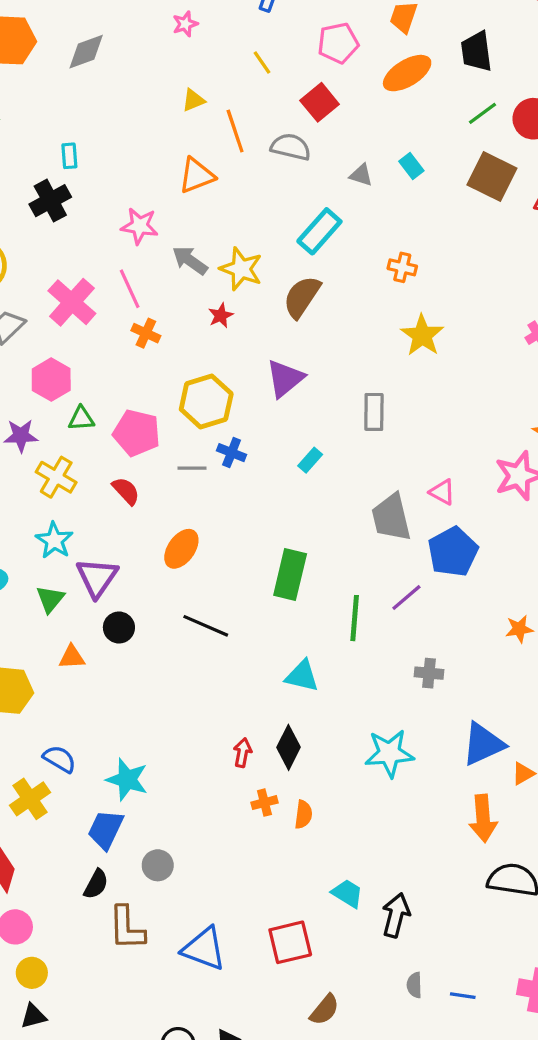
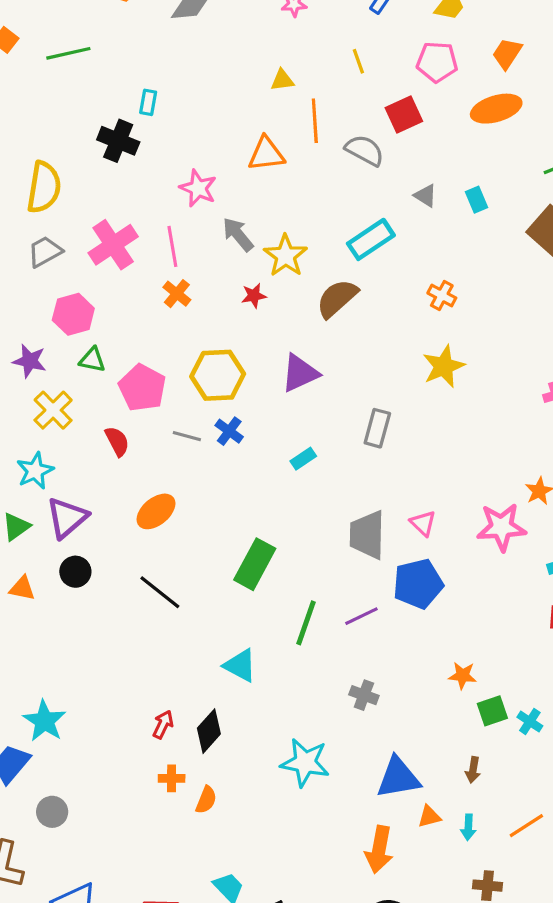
black cross: (50, 201) -> (118, 141), turned 36

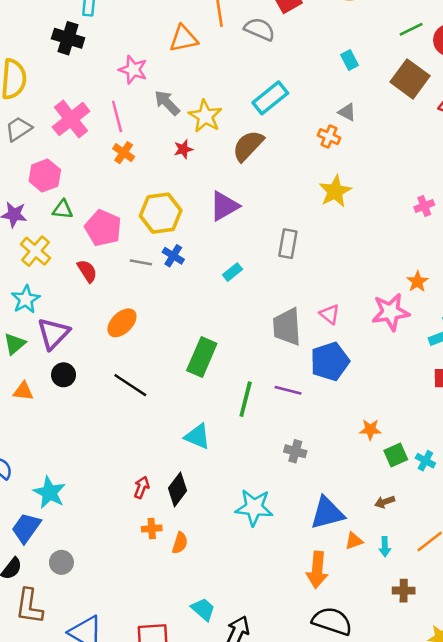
gray triangle: (426, 196) -> (347, 112), moved
purple line: (361, 616) -> (288, 390), turned 45
brown arrow: (473, 770) -> (385, 502), turned 66

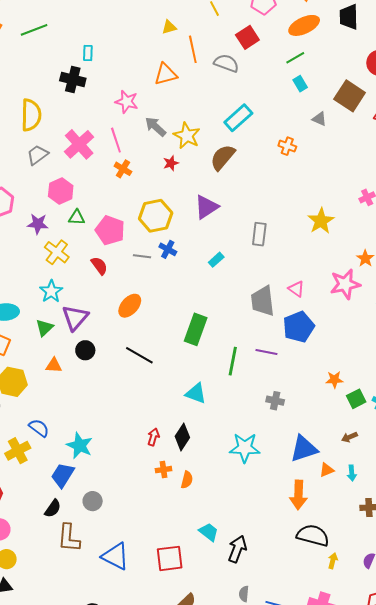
green line: (411, 29) -> (295, 58), moved
gray triangle: (347, 112) -> (319, 119), moved
yellow star: (335, 191) -> (321, 221), moved

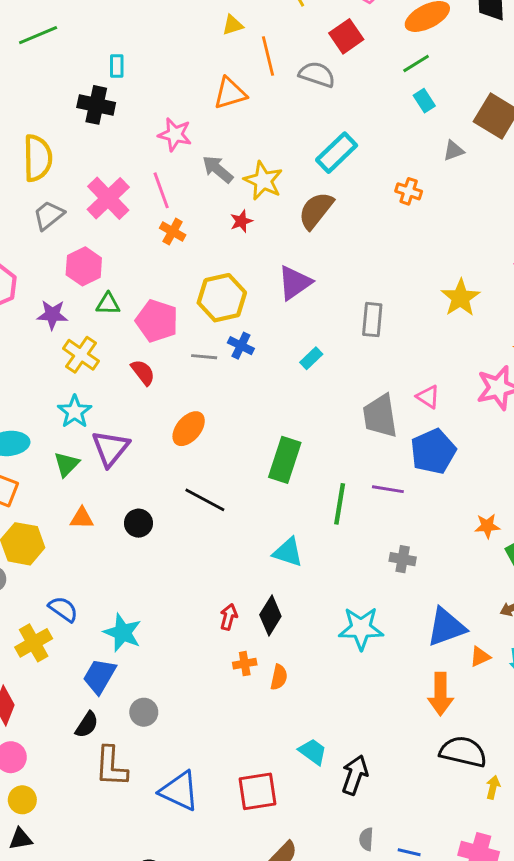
gray triangle: (319, 119) -> (454, 151), turned -42
black circle: (85, 350) -> (138, 523), moved

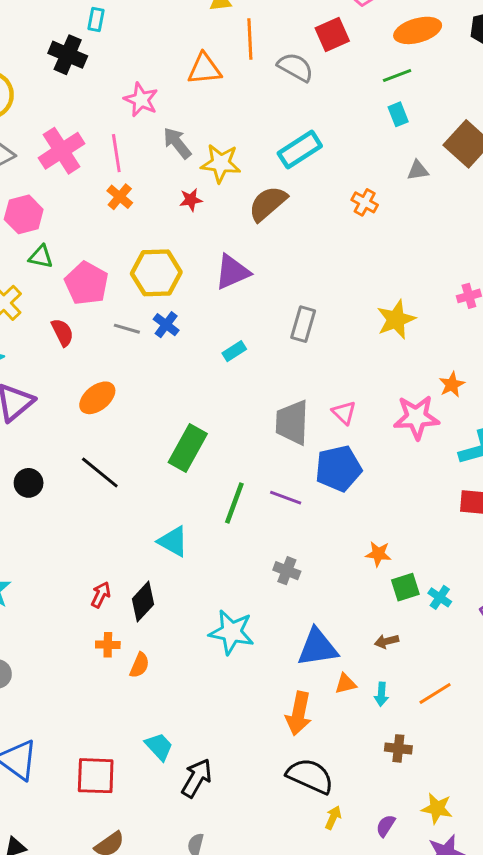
yellow star: (263, 181) -> (221, 163), turned -30

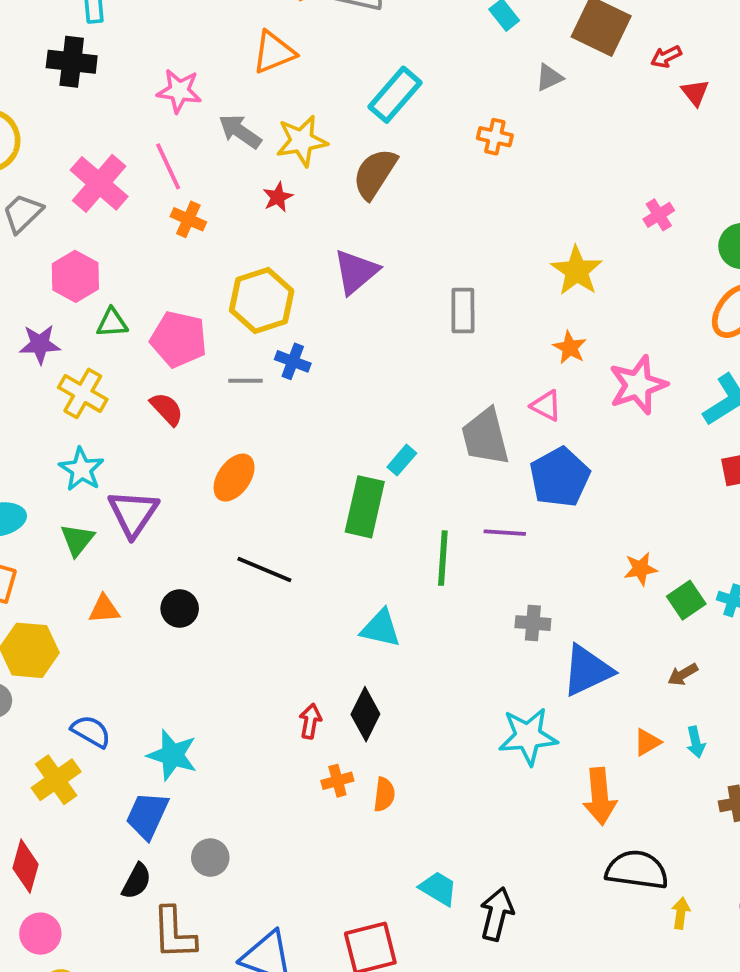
orange triangle: (204, 69) -> (274, 52), moved
cyan rectangle: (234, 351) -> (402, 460), moved
orange star: (452, 385) -> (570, 348), moved
cyan star: (231, 632) -> (528, 736), moved
blue triangle: (317, 647) -> (587, 670), moved

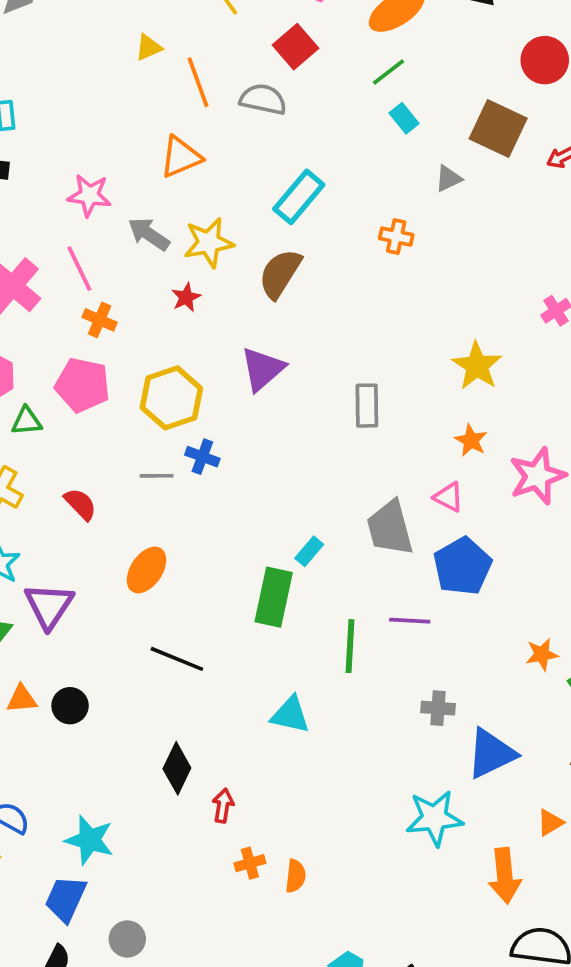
pink pentagon: (179, 339) -> (82, 385), moved
black circle: (180, 609) -> (70, 706), moved
black diamond: (365, 714) -> (177, 768), moved

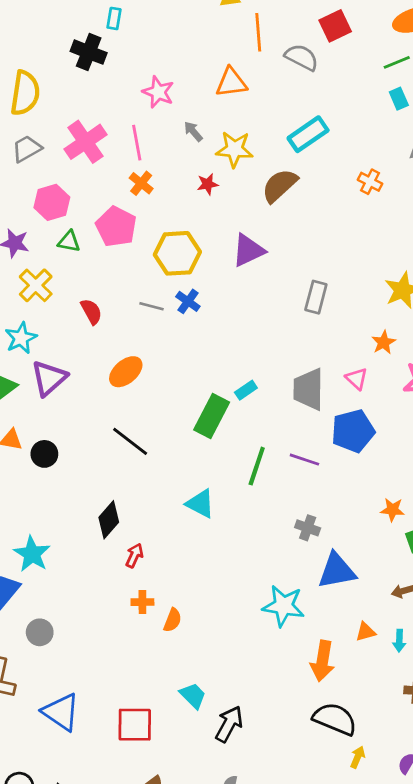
gray arrow: (149, 234) -> (193, 131), size x0.7

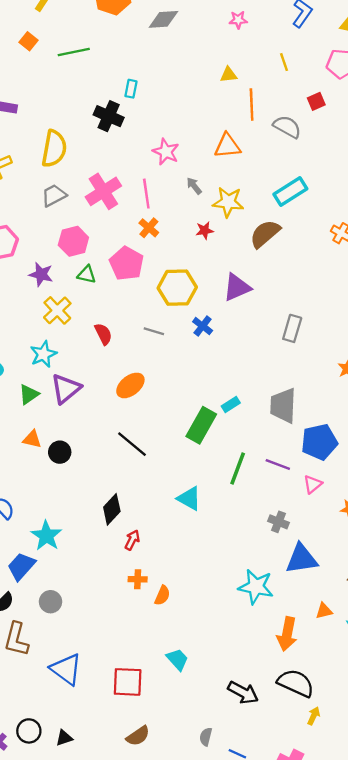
red square: (335, 26) -> (316, 101), size x0.7
blue cross: (188, 301) -> (203, 326), moved
pink triangle: (357, 379) -> (313, 484), moved, turned 36
black arrow: (229, 724) -> (243, 693), moved, turned 88

